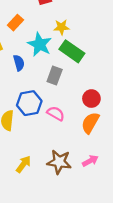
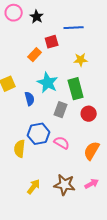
orange rectangle: (15, 23) -> (35, 55), moved
yellow star: (61, 27) -> (81, 60), moved
green rectangle: (72, 51) -> (76, 89), turned 40
red circle: (91, 99) -> (89, 114), moved

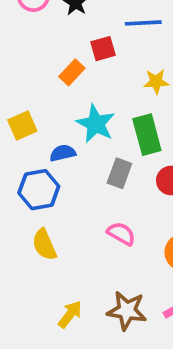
blue semicircle: (30, 99) -> (63, 153), turned -88
blue hexagon: (39, 134) -> (39, 190), moved
yellow semicircle: (20, 149) -> (44, 245), turned -30

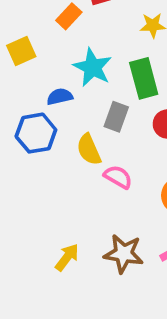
yellow square: (22, 126) -> (21, 51), moved
yellow semicircle: (44, 245) -> (89, 150), moved

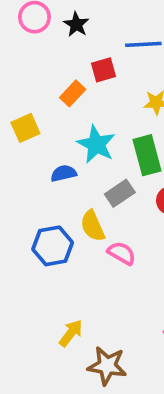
gray rectangle: (116, 117) -> (120, 193), turned 36
blue hexagon: (36, 133) -> (53, 246), moved
brown star: (124, 254) -> (107, 366), moved

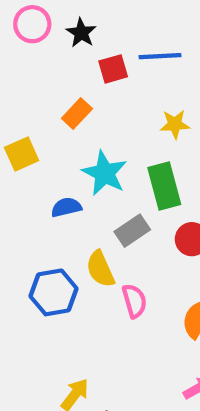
red square: (103, 70) -> (113, 69), moved
pink semicircle: (122, 253) -> (134, 301), turned 44

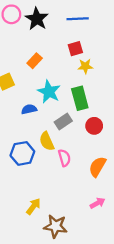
black star: (81, 33) -> (37, 19), size x1.5
blue line: (160, 56) -> (78, 19), moved
red square: (113, 69) -> (75, 49), moved

